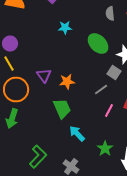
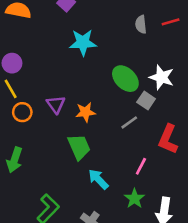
cyan star: (65, 28) -> (83, 42), size x1.5
green ellipse: (98, 44) -> (125, 79), moved
orange circle: (16, 90) -> (22, 112), moved, size x0.6
pink line: (109, 110) -> (141, 166), moved

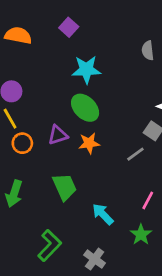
green ellipse: (125, 79) -> (85, 108), moved
purple triangle: (56, 104) -> (58, 135), turned 48
green trapezoid: (79, 147) -> (65, 187), moved

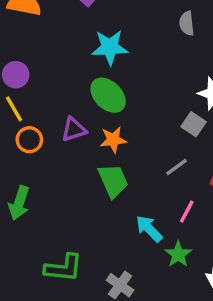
gray line: (135, 154) -> (176, 167), moved
green trapezoid: (65, 187) -> (113, 181), moved
cyan arrow: (103, 214) -> (149, 229), moved
green L-shape: (50, 245) -> (64, 268), turned 52

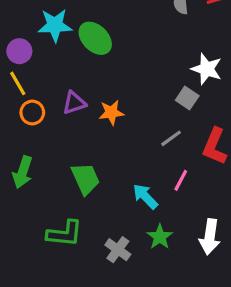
cyan star: (110, 47) -> (55, 25), moved
green ellipse: (108, 95) -> (95, 38), moved
green trapezoid: (113, 181) -> (86, 179), moved
green star: (178, 254) -> (160, 237), moved

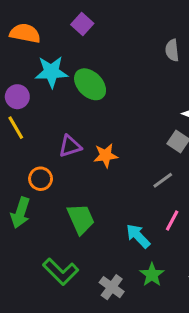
orange circle: (32, 112) -> (41, 179), moved
green L-shape: (65, 234) -> (61, 272), turned 39

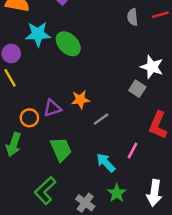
purple triangle: (70, 146) -> (52, 108), moved
gray line: (163, 180) -> (101, 119), moved
green L-shape: (61, 272) -> (45, 191), turned 92

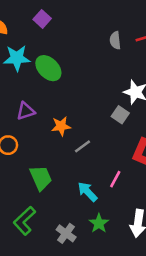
purple triangle: (52, 108) -> (26, 111), moved

